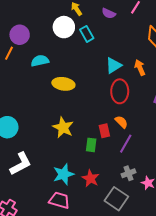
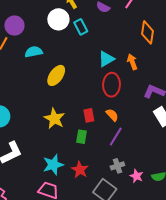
yellow ellipse: (63, 84) -> (56, 75), turned -65
red rectangle: (104, 131) -> (89, 115), moved

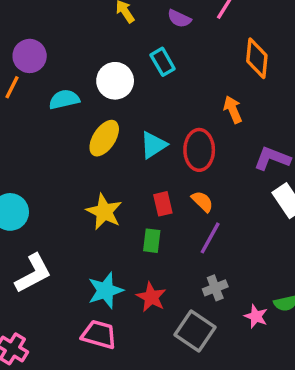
white circle: (58, 19) -> (115, 81), moved
cyan rectangle: (81, 27) -> (163, 62), moved
cyan triangle: (106, 59) -> (153, 145), moved
pink star: (136, 176) -> (256, 316), moved

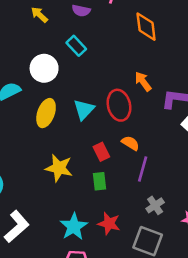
orange arrow: (233, 110) -> (143, 81), moved

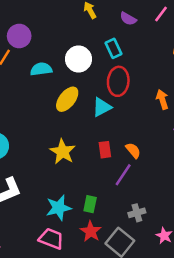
red ellipse: (119, 105) -> (118, 81), moved
purple line: (143, 169) -> (123, 175), moved
green rectangle: (99, 181) -> (90, 204), moved
red star: (109, 223) -> (91, 231), moved

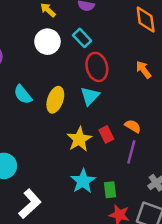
white circle: (78, 59) -> (47, 42), moved
cyan semicircle: (41, 69) -> (23, 95), moved, turned -102
yellow star: (63, 152) -> (79, 139), moved, turned 30
cyan star: (59, 208) -> (83, 181), moved

